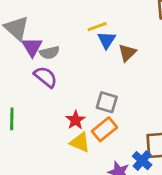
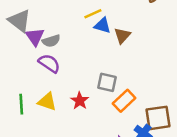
blue triangle: (107, 40) -> (103, 25), turned -42
orange rectangle: (104, 129) -> (124, 101), moved
yellow triangle: (80, 142) -> (47, 102), moved

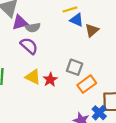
purple triangle: (35, 37) -> (20, 22), turned 42
yellow triangle: (47, 102) -> (33, 77), moved

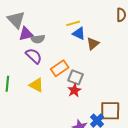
red star: (50, 80) -> (74, 90), moved
orange rectangle: (87, 84) -> (60, 68), moved

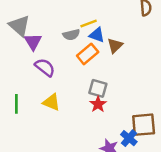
purple triangle: (26, 34) -> (33, 42), turned -42
gray semicircle: (38, 39) -> (71, 35), moved
orange rectangle: (60, 68) -> (88, 54), moved

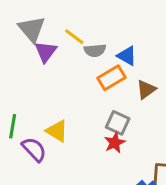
yellow line: (89, 23) -> (74, 37), moved, turned 49
brown triangle: (115, 46) -> (146, 89), moved
purple semicircle: (45, 67) -> (34, 149), moved

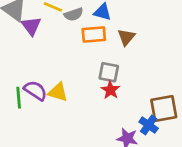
orange rectangle: (111, 78) -> (94, 34), turned 40
purple semicircle: (34, 149) -> (35, 91), moved

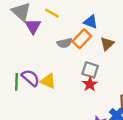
gray semicircle: (74, 14) -> (65, 43), moved
orange rectangle: (94, 34) -> (82, 39), turned -48

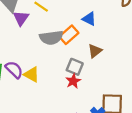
blue triangle: (91, 22) -> (89, 19), moved
gray semicircle: (65, 43) -> (51, 38), size x1.5
brown triangle: (107, 44) -> (95, 51), moved

